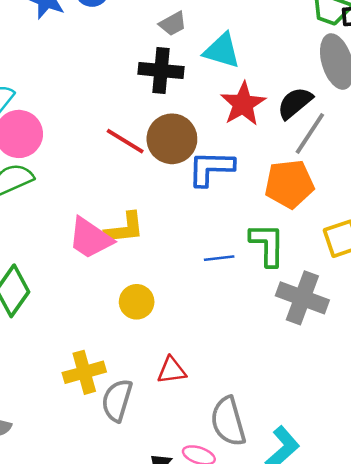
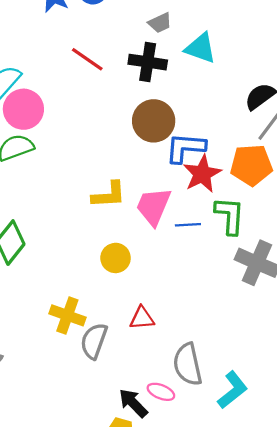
red star: (243, 104) -> (202, 174), moved
red line: (125, 141) -> (87, 59), moved
pink trapezoid: (90, 238) -> (153, 206), moved, turned 75
yellow cross: (84, 372) -> (67, 315), turned 32

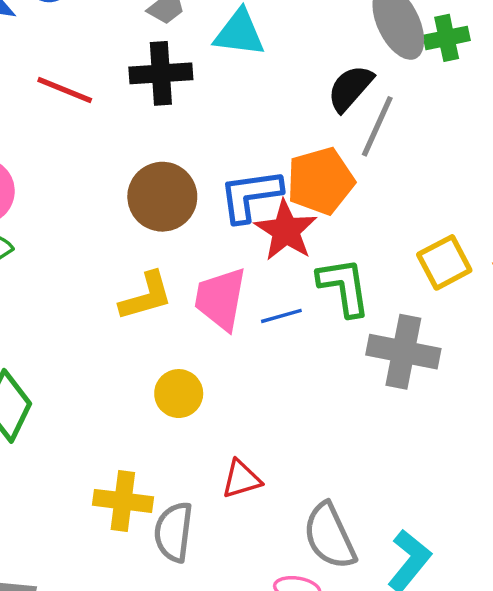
brown circle: (154, 121) -> (162, 197), moved
orange pentagon: (251, 165) -> (320, 181), moved

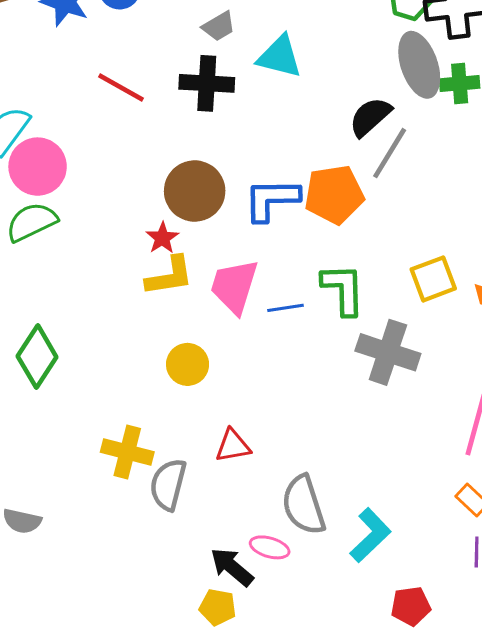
red star: (286, 230) -> (162, 238), moved, size x0.6

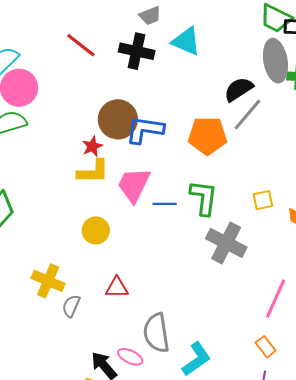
blue L-shape: (272, 199) -> (145, 130), moved
yellow square: (433, 279) -> (263, 200), size x0.7
gray semicircle: (168, 485) -> (71, 306), size x0.7

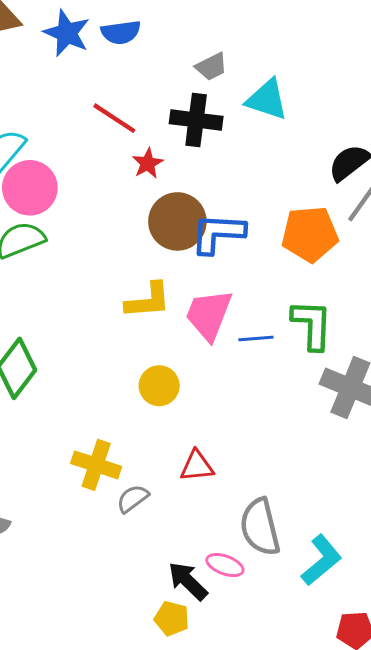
red star: (92, 146) -> (148, 163), moved
gray semicircle: (71, 306) -> (133, 499), turned 35

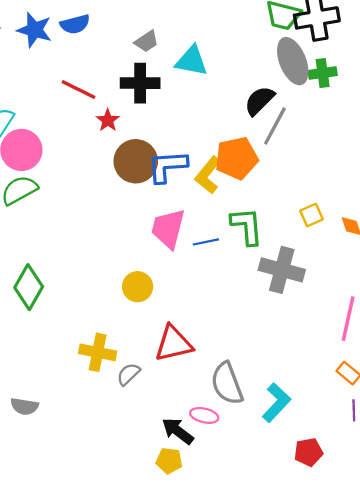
yellow L-shape: (148, 301) -> (208, 175), moved, turned 141
red triangle: (197, 466) -> (174, 344), size x1.5

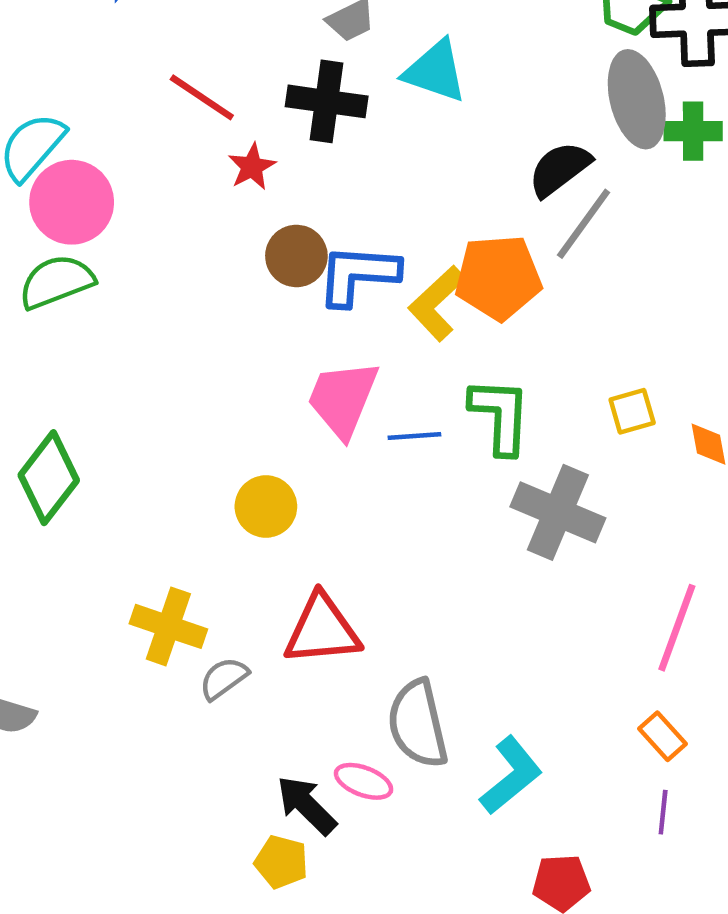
brown circle: (136, 161) -> (296, 256), size x0.7

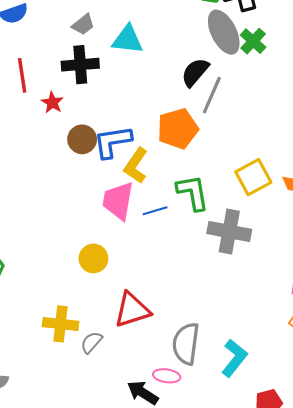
red line: (202, 97) -> (22, 75), turned 60
green cross: (693, 131) -> (253, 41), turned -35
yellow L-shape: (437, 303) -> (136, 166), moved
yellow square: (632, 411) -> (253, 177), size x1.6
gray semicircle: (418, 724) -> (186, 344), turned 33

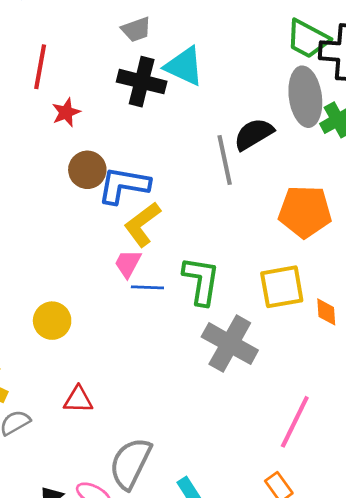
black cross: (80, 65) -> (142, 82), moved
gray line: (212, 95) -> (225, 160), moved, turned -54
orange pentagon: (178, 129) -> (305, 212), moved
pink trapezoid: (118, 201) -> (128, 263), moved, size x0.6
red triangle: (132, 310) -> (78, 400), size x0.6

